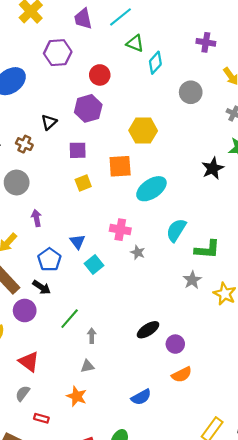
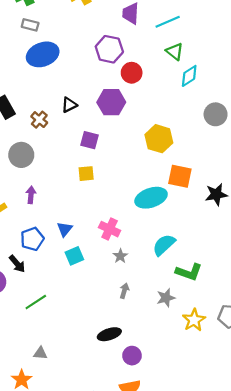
purple hexagon: (58, 53) -> (109, 49), moved
orange square: (120, 166) -> (180, 176), moved
gray arrow: (92, 336) -> (124, 291), moved

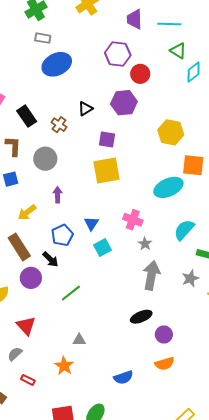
cyan line: (168, 22) -> (169, 24), turned 30
yellow square: (86, 174) -> (107, 171), size x1.8
gray arrow: (124, 291) -> (151, 275), size x2.0

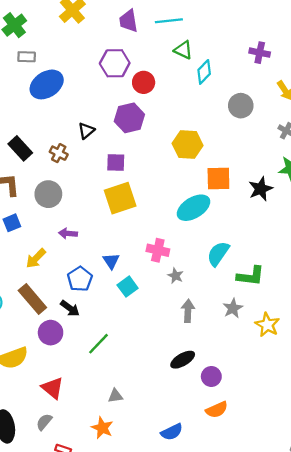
purple arrow: (57, 195) -> (68, 233), turned -77
gray arrow: (151, 275) -> (188, 311), size x0.7

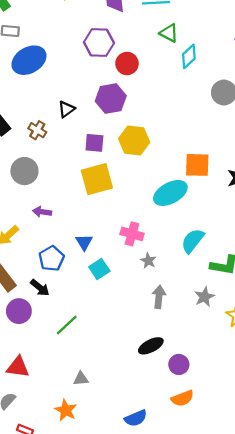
yellow hexagon: (188, 145) -> (134, 141), moved
red triangle: (53, 388) -> (18, 367), turned -35

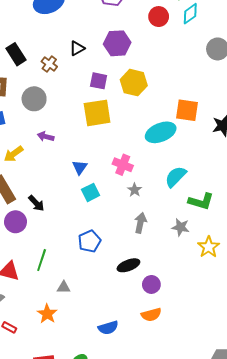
red circle: (127, 64) -> (159, 17), moved
blue pentagon: (51, 259) -> (89, 241), moved
gray star: (204, 297) -> (181, 227), turned 30
green line: (67, 325) -> (42, 260), moved, turned -35

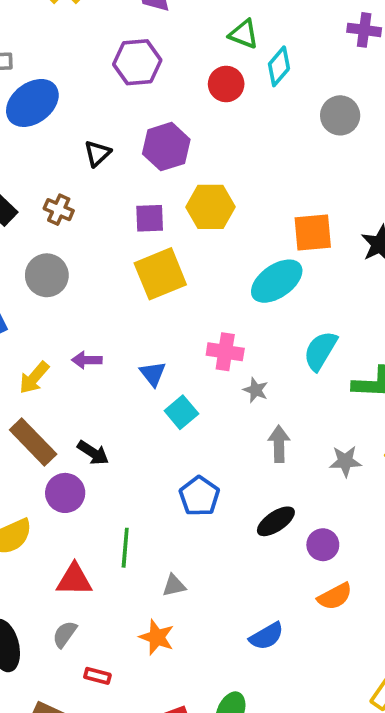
black triangle: (77, 48) -> (97, 153), moved
purple arrow: (46, 137) -> (87, 360), moved
gray star: (181, 227) -> (345, 461), moved

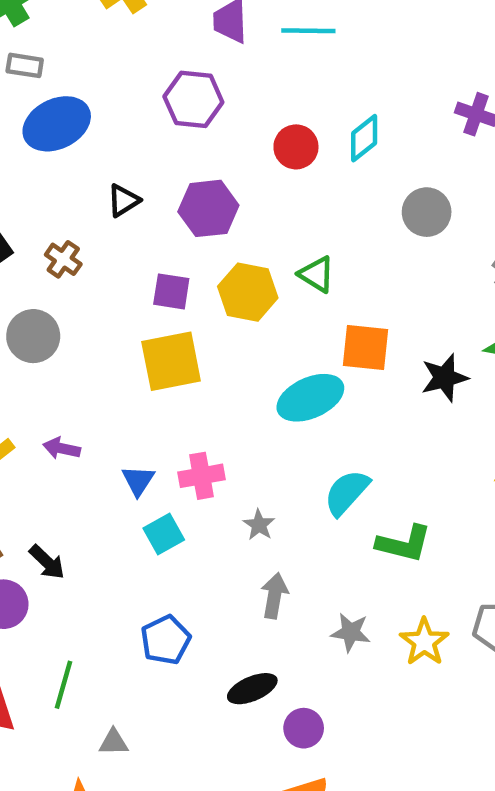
green triangle: (244, 34) -> (317, 274), moved
pink cross: (225, 352) -> (202, 476), moved, turned -30

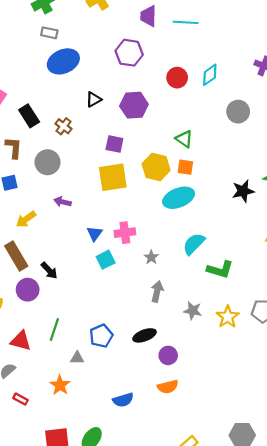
yellow hexagon: (248, 292) -> (156, 167), moved
orange square: (366, 347) -> (185, 167), moved, size x0.7
purple arrow: (62, 448) -> (62, 202), moved
blue pentagon: (166, 640) -> (101, 336), moved

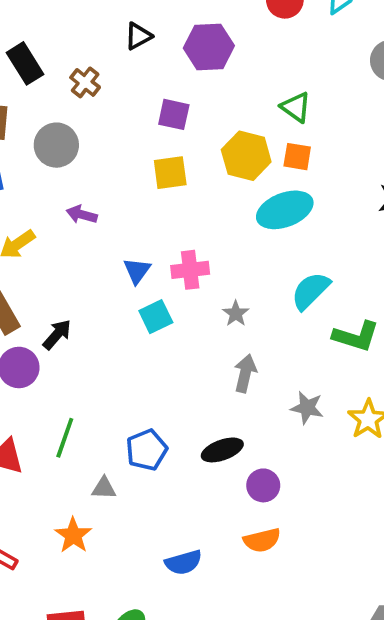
yellow square: (113, 177) -> (170, 173), size x0.7
black arrow: (49, 271) -> (57, 334), turned -96

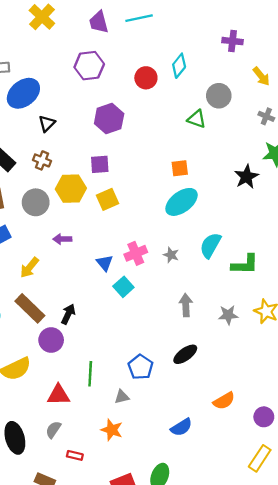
black triangle: (138, 36) -> (47, 124), moved
green triangle: (296, 107) -> (197, 119), moved
yellow hexagon: (246, 156) -> (71, 189), moved
gray star: (236, 313) -> (171, 255), moved
purple circle: (263, 485) -> (264, 417), moved

